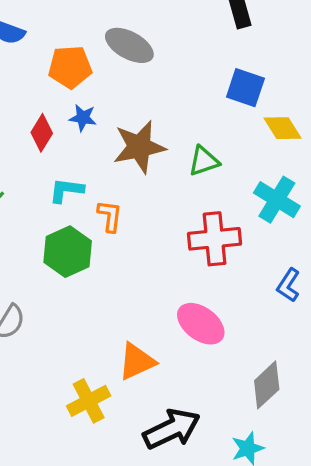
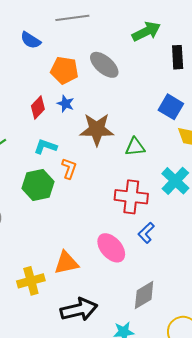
blue L-shape: (288, 285) -> (146, 233), moved

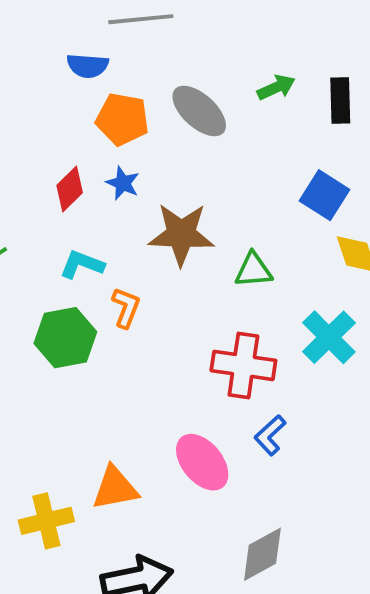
green arrow: (146, 31) -> (276, 87), moved, size x0.7
blue semicircle: (31, 40) -> (88, 66), moved, turned -30

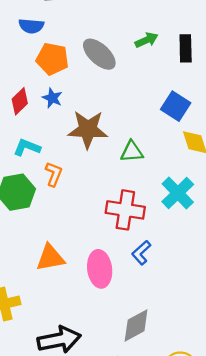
pink ellipse: (202, 462) -> (100, 269), turned 32
orange triangle: (115, 488) -> (50, 258), moved

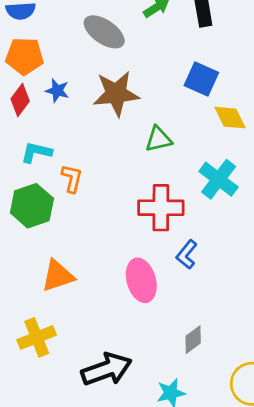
orange pentagon: (52, 59) -> (24, 56), moved
brown star: (88, 129) -> (116, 94), moved
orange triangle: (50, 258) -> (58, 276), moved
gray diamond: (136, 325) -> (193, 340), size x0.7

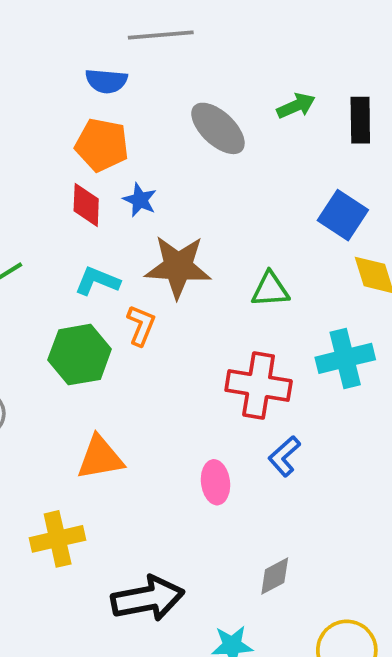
brown star: (116, 94) -> (178, 267), moved
red diamond: (20, 100) -> (86, 205), turned -44
cyan cross: (219, 179) -> (345, 358), turned 30
pink ellipse: (141, 280) -> (215, 482), size x0.7

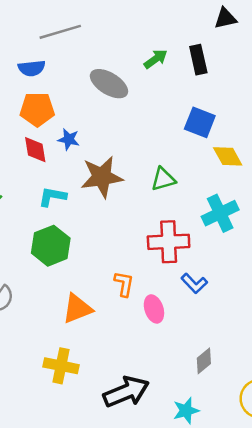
orange L-shape: (141, 325) -> (124, 284), moved
blue L-shape: (284, 456) -> (194, 283), turned -80
yellow cross: (58, 539) -> (61, 366), turned 36

